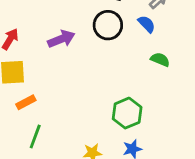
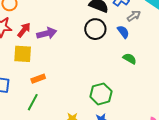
purple arrow: (61, 39) -> (47, 33), moved
orange rectangle: (26, 102) -> (38, 79), moved

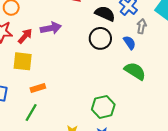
gray arrow: (134, 16) -> (141, 26), turned -48
purple arrow: (47, 33) -> (51, 28), moved
green semicircle: (130, 59) -> (135, 71), size x1.5

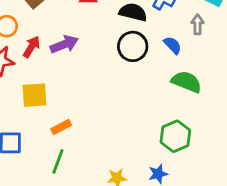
gray arrow: (141, 26) -> (198, 24), moved
red arrow: (25, 36) -> (32, 47), moved
green hexagon: (103, 107) -> (175, 136), moved

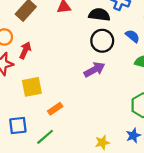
purple arrow: (64, 44) -> (94, 70), moved
green line: (58, 161) -> (45, 137), moved, turned 36

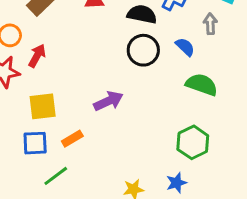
purple arrow: (94, 70) -> (108, 101), moved
blue square: (18, 126) -> (35, 143), moved

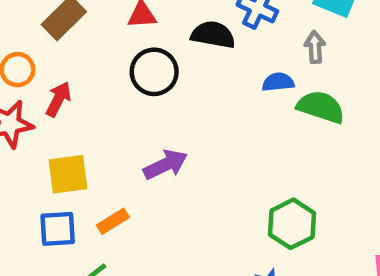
blue semicircle: (185, 47) -> (278, 82), turned -48
black circle: (143, 50) -> (154, 72), moved
green semicircle: (202, 85) -> (321, 107), moved

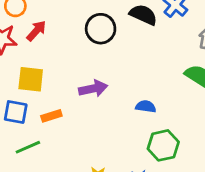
blue semicircle: (278, 82) -> (146, 107), moved

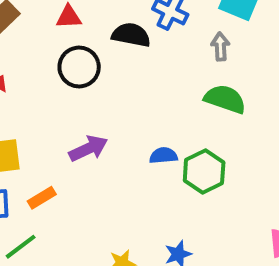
green hexagon: (163, 145) -> (204, 172), moved

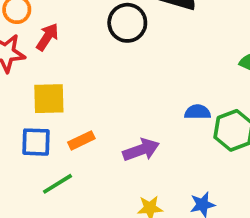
purple arrow: (88, 149) -> (141, 150), moved

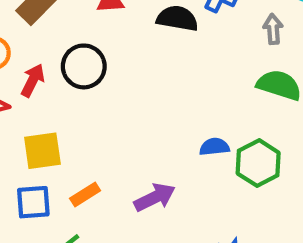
black circle: (127, 23) -> (84, 66), moved

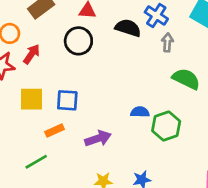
gray arrow: (273, 29) -> (167, 42), moved
black circle: (84, 66) -> (78, 41), moved
blue square: (33, 202) -> (67, 100), moved

